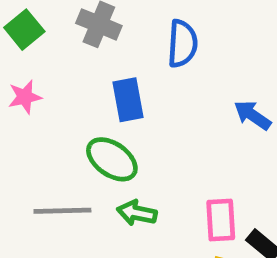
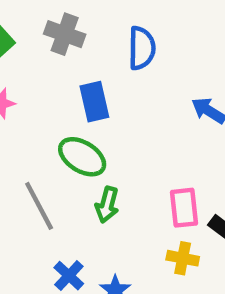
gray line: (62, 211) -> (39, 206), turned 66
green arrow: (137, 213) -> (107, 205), turned -84

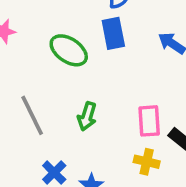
blue rectangle: (94, 102) -> (113, 33), moved
green ellipse: (82, 157) -> (69, 50), moved

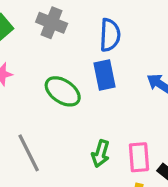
green arrow: (87, 116) -> (101, 154), moved

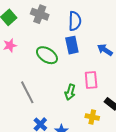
pink rectangle: (139, 157) -> (91, 80), moved

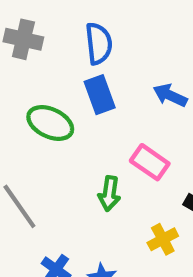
pink rectangle: (91, 80) -> (150, 162), turned -42
yellow cross: (92, 117) -> (163, 239), turned -32

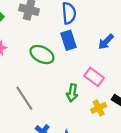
blue arrow: (170, 95) -> (106, 42), turned -72
yellow cross: (163, 239) -> (99, 108), moved

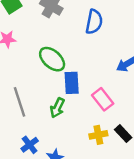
blue rectangle: (69, 40) -> (72, 83), moved
green arrow: (72, 93) -> (57, 108), moved

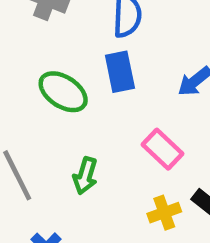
blue rectangle: (72, 83) -> (120, 72), moved

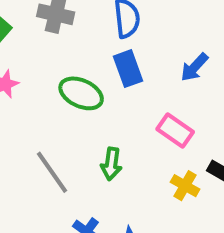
yellow cross: (164, 213) -> (185, 186), turned -32

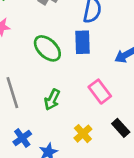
yellow cross: (185, 186) -> (83, 134), moved

